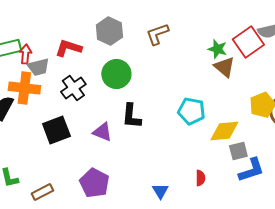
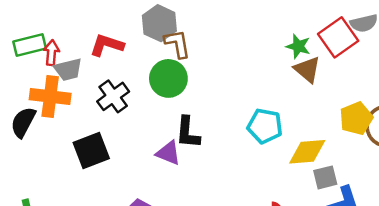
brown L-shape: (157, 34) -> (177, 44), moved, turned 100
purple triangle: (102, 132) -> (168, 153), moved

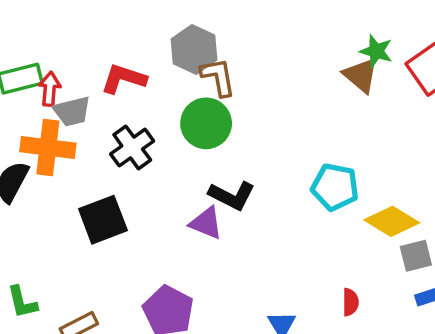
green star: (298, 46) -> (376, 51), moved
brown triangle: (307, 69) -> (361, 75), moved
black L-shape: (188, 132) -> (232, 196), turned -68
yellow diamond: (307, 152) -> (392, 221), turned 36

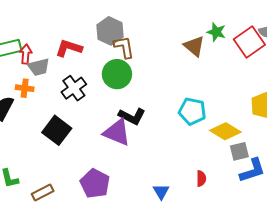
brown triangle: (361, 75) -> (194, 46), moved
orange cross: (48, 147) -> (25, 88), size x0.6
black square: (103, 220) -> (57, 130), turned -32
purple triangle: (206, 223) -> (117, 132), size x1.4

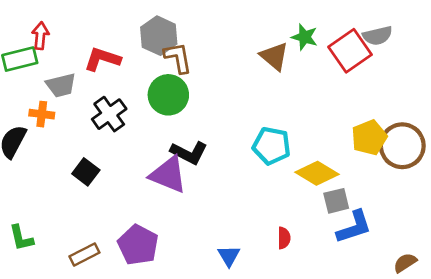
red arrow: (26, 54) -> (40, 36), moved
black square: (57, 130) -> (86, 172), size x0.7
brown rectangle: (43, 193) -> (84, 254), moved

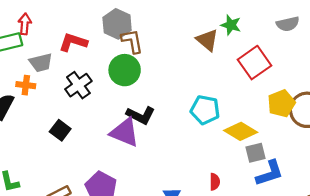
red square: (350, 51) -> (254, 63), moved

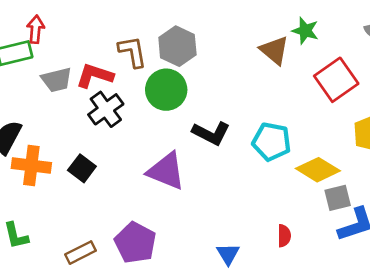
gray hexagon: (117, 24) -> (177, 46), moved
brown L-shape: (132, 41) -> (132, 52), moved
red L-shape: (73, 42) -> (95, 76), moved
orange cross: (26, 85) -> (31, 165), moved, size x1.5
black L-shape: (141, 115) -> (211, 133), moved

